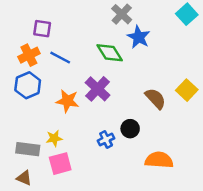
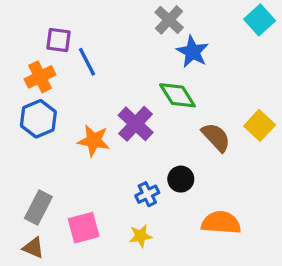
green diamond: (110, 53) -> (177, 95), moved
blue line: (60, 58) -> (87, 62), moved, turned 35
yellow star: (54, 138) -> (141, 236), moved
gray rectangle: (28, 149) -> (38, 208), turned -70

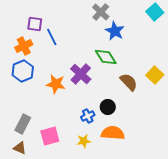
orange semicircle: (221, 223) -> (113, 133), moved

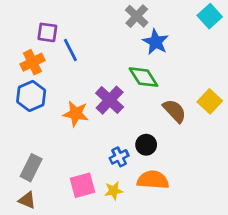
pink square: (50, 136) -> (83, 185), moved

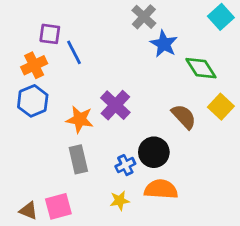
green diamond: (143, 77) -> (201, 68), moved
black circle: (146, 145) -> (154, 152), size x1.4
gray rectangle: (31, 168) -> (78, 159), moved, turned -40
pink square: (83, 185) -> (58, 206), moved

